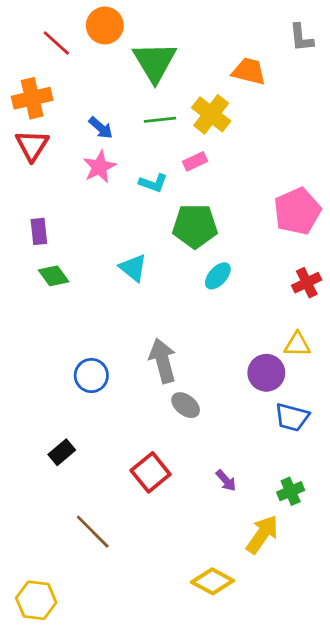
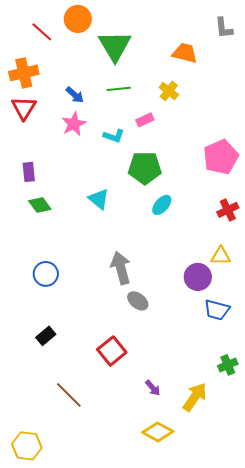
yellow cross: (211, 114) -> (169, 91), moved, size x0.7
blue circle: (91, 375) -> (46, 274), moved
purple arrow: (226, 480) -> (153, 388), moved
green cross: (291, 491) -> (228, 365), moved

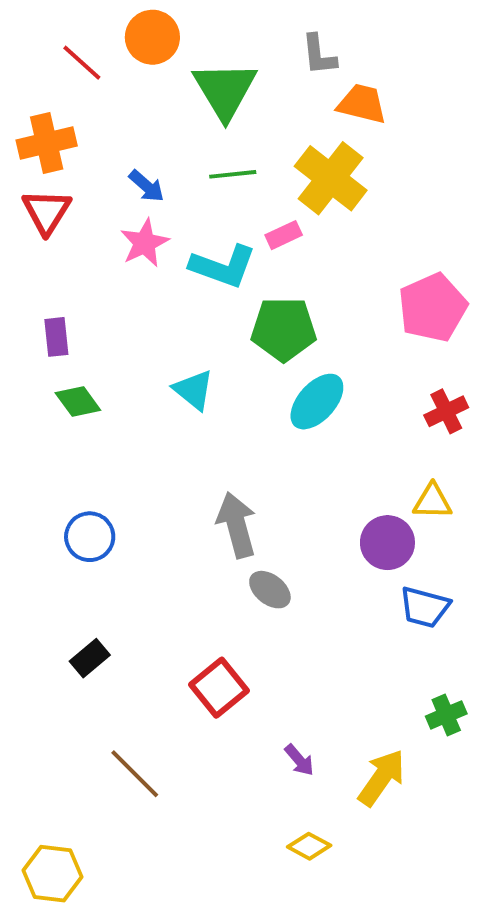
gray L-shape: (224, 28) -> (319, 55), moved
yellow cross: (169, 91) -> (331, 178), size x1.8
cyan L-shape: (114, 136) -> (223, 266), size x1.6
cyan ellipse: (162, 205) -> (317, 402), size x1.4
yellow diamond: (158, 432) -> (309, 846), size x0.7

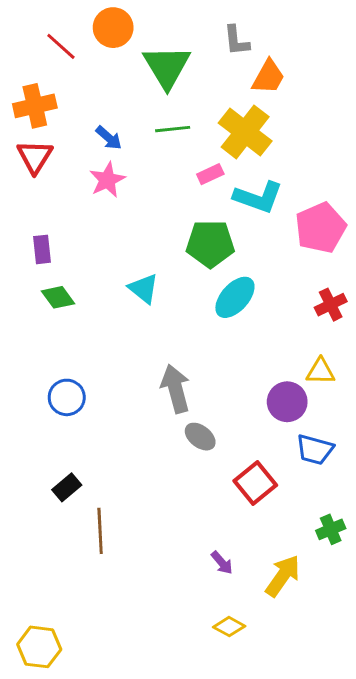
orange trapezoid: (362, 104) -> (268, 77), turned 105
cyan L-shape: (223, 266) -> (258, 197), moved
red square: (219, 688) -> (255, 483), moved
brown line: (135, 774) -> (100, 531), moved, turned 42

